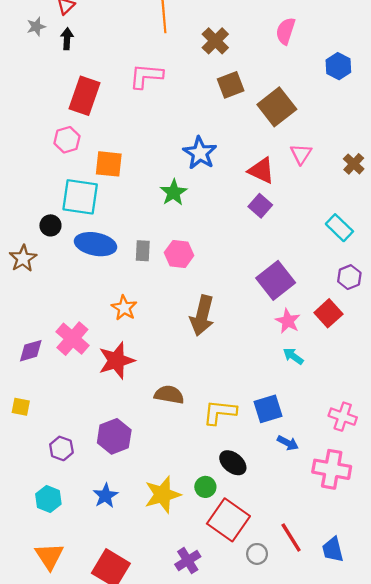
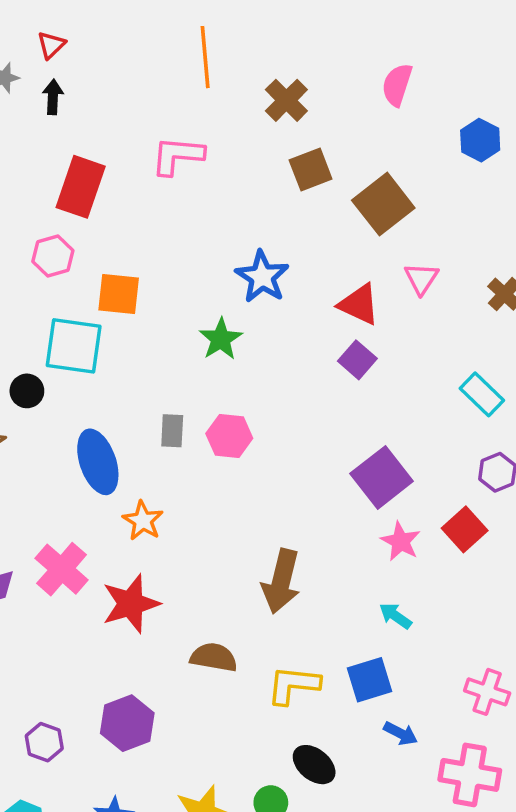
blue ellipse: (96, 244) -> (98, 462), moved, turned 60
brown arrow: (202, 316) -> (281, 581), moved
cyan arrow: (293, 356) -> (395, 616), moved

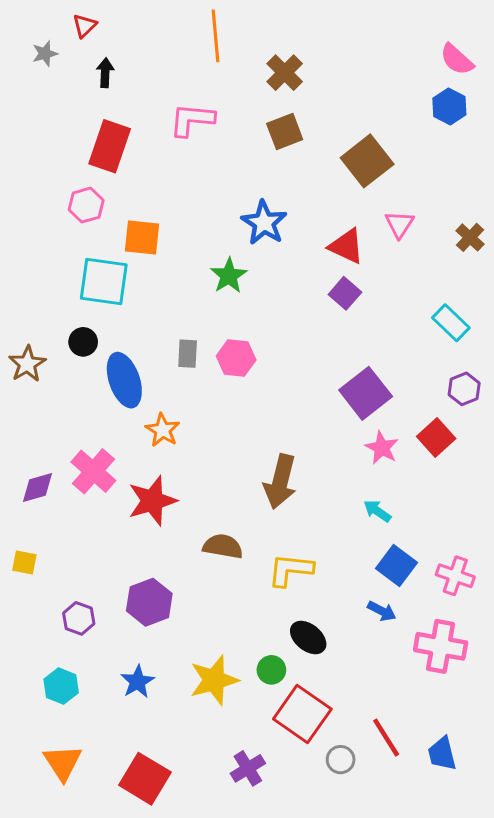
pink semicircle: (397, 85) -> (457, 59), moved, turned -66
black arrow: (53, 97) -> (105, 73), moved
brown square: (311, 170) -> (285, 132), moved
black circle: (27, 391) -> (83, 342), moved
blue square: (369, 680) -> (396, 565), moved, turned -36

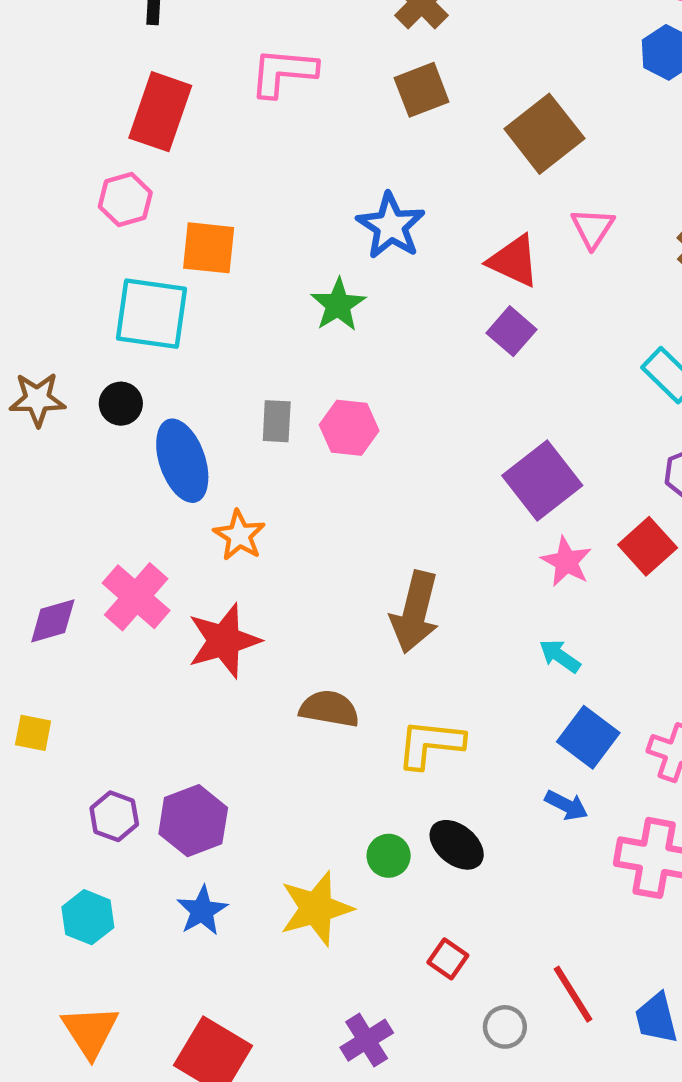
brown star: (27, 364) -> (37, 399), moved, turned 30
purple hexagon: (149, 602) -> (193, 821), moved
green circle: (271, 670) -> (389, 856), moved
red square: (302, 714) -> (448, 959), size x0.5

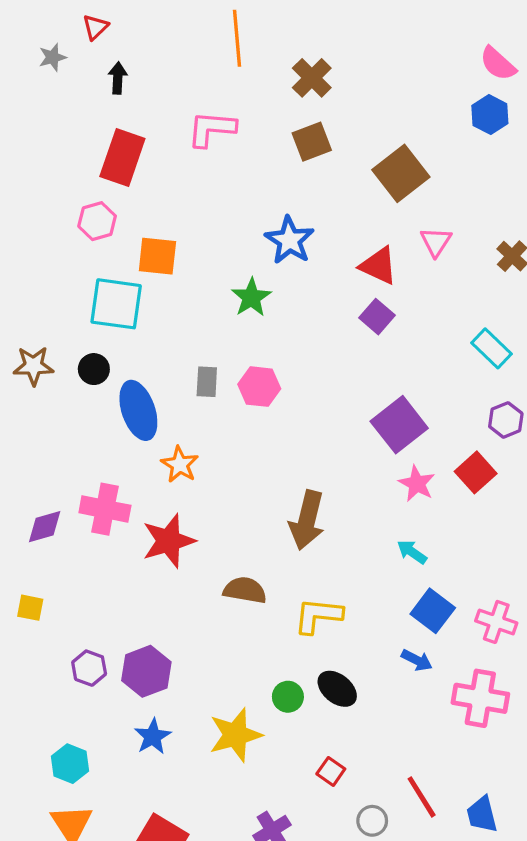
pink cross: (136, 597) -> (105, 509), turned -30
cyan hexagon: (88, 917) -> (70, 764), moved

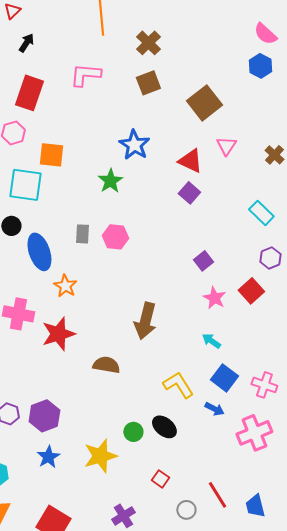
black arrow: (118, 78) -> (26, 43), turned 30
purple square: (399, 425) -> (203, 261), size x0.6
yellow L-shape: (318, 616) -> (178, 385), moved, turned 52
pink cross: (480, 698) -> (254, 433), turned -32

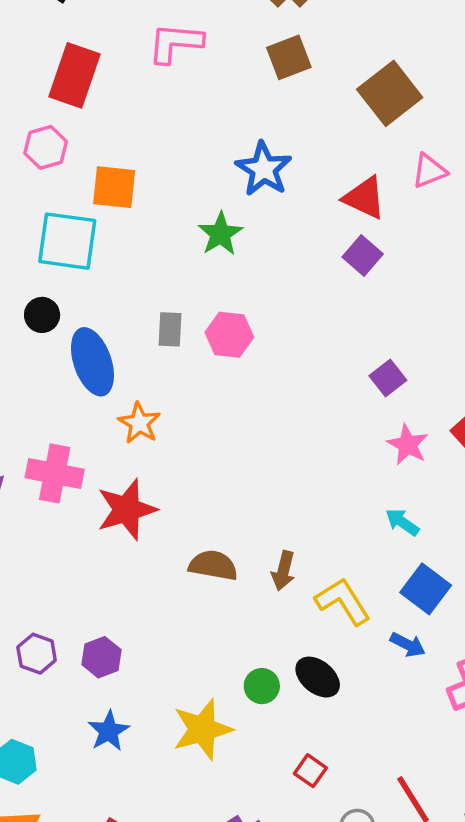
pink triangle: (226, 146) -> (429, 171), turned 35
brown arrow: (145, 321) -> (283, 571), moved, size x0.6
purple hexagon: (44, 416) -> (101, 657), size x0.7

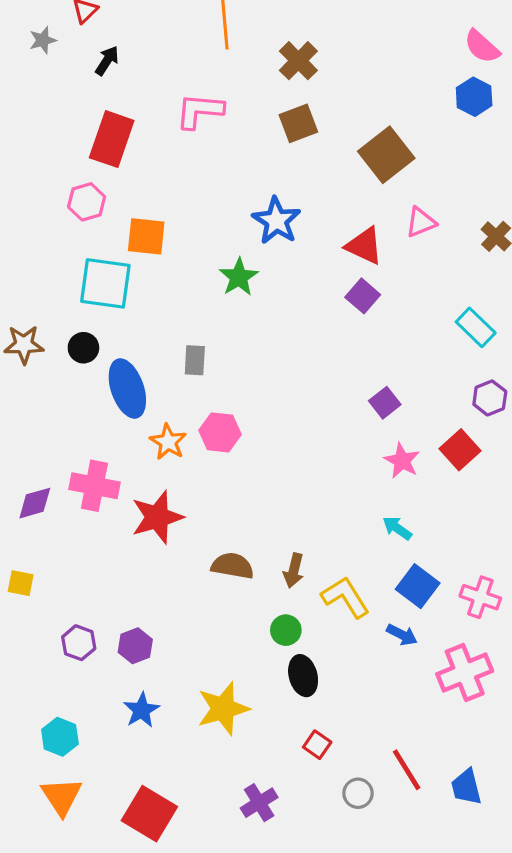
pink hexagon: (229, 335) -> (220, 432), moved
black ellipse: (318, 677) -> (303, 676), moved, turned 36
green circle: (262, 686) -> (286, 630), moved

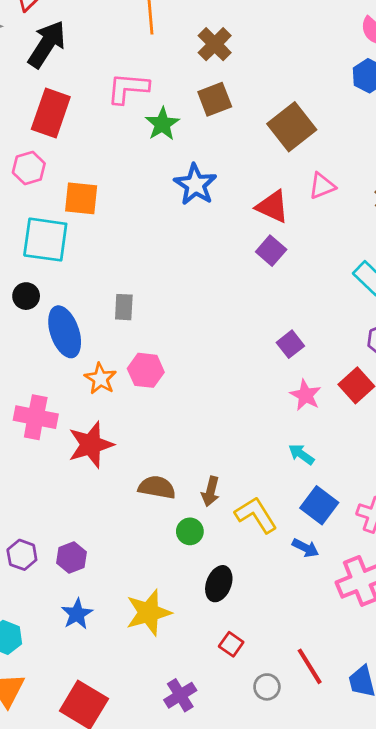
black arrow: (107, 61) -> (47, 44), size x1.8
green star: (239, 277) -> (162, 124), moved
green circle: (286, 630) -> (190, 531), moved
black ellipse: (303, 676) -> (219, 584), turned 36

